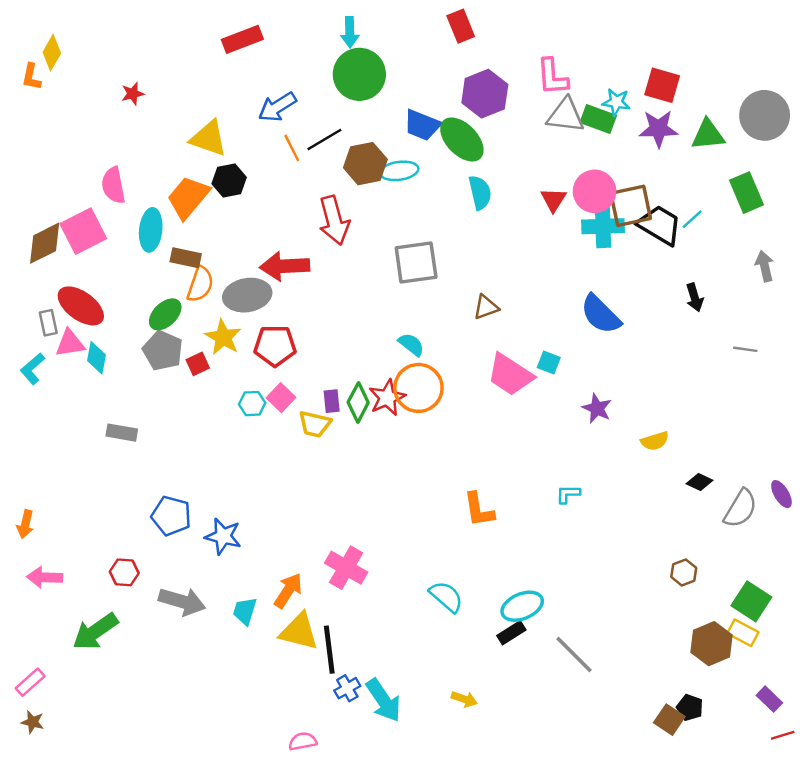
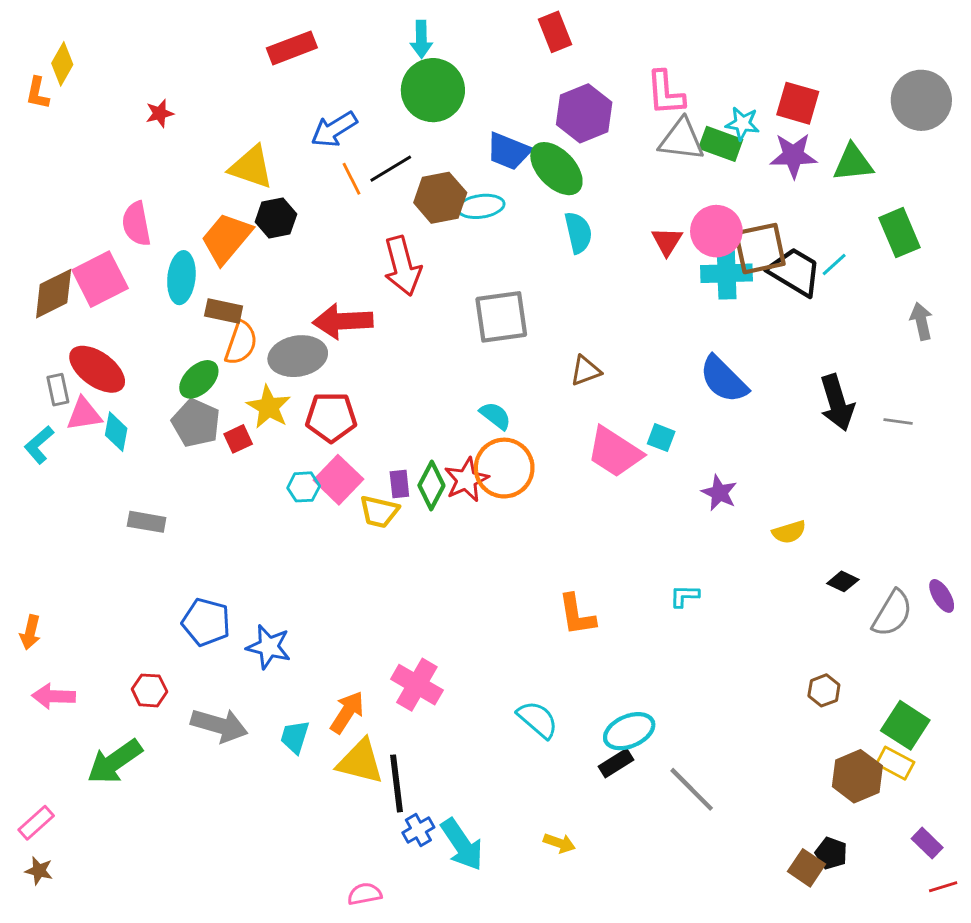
gray circle: (765, 115) -> (921, 100), moved
black arrow: (695, 297) -> (837, 403), moved, size x1.6
pink square: (281, 398) -> (338, 480), size x1.4

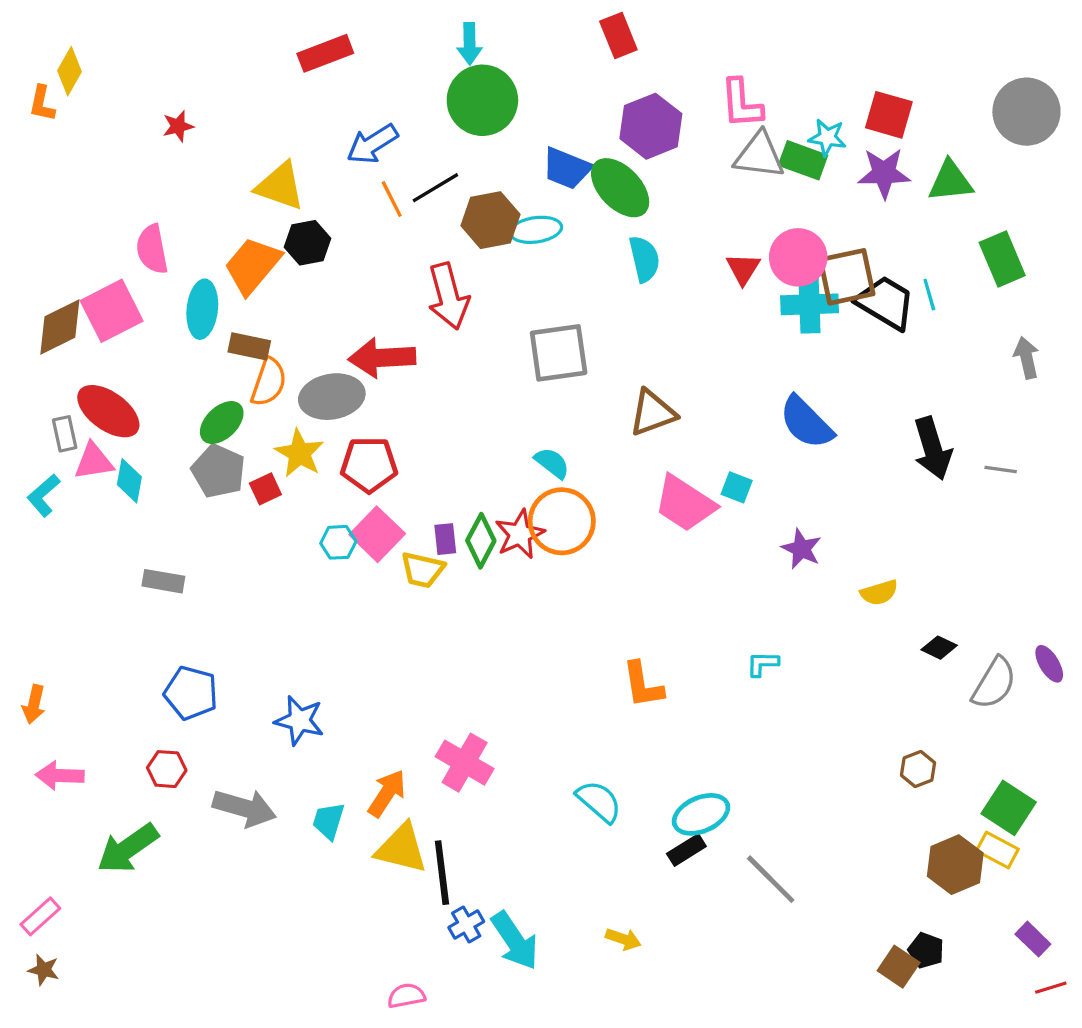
cyan line: (834, 265) -> (929, 295), turned -64
brown triangle: (586, 371) -> (652, 413), size x1.4
blue pentagon: (206, 622) -> (191, 693), moved

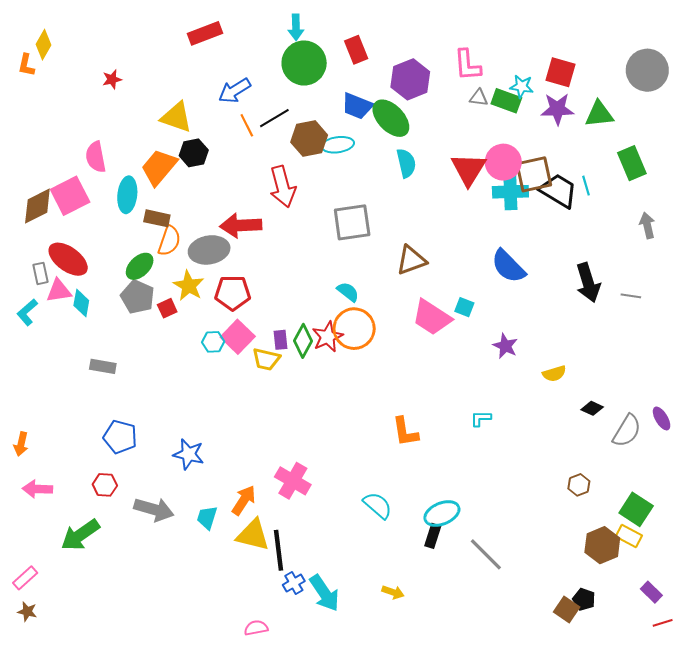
red rectangle: (618, 35) -> (356, 50), moved
gray triangle: (759, 155) -> (479, 98), size x0.6
red triangle: (743, 269) -> (469, 169), size x1.6
black rectangle: (686, 850) -> (433, 536), turned -40

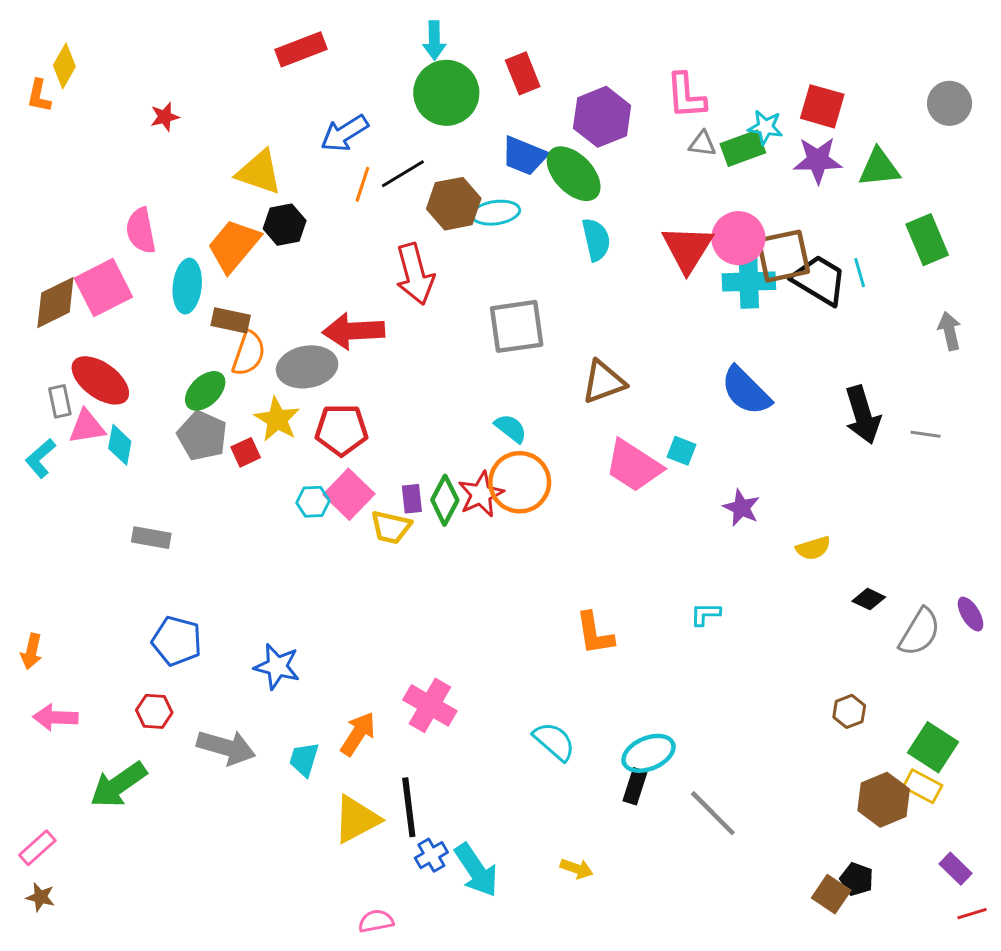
gray circle: (647, 70) -> (950, 103), size x0.7
green rectangle: (506, 101) -> (743, 148), turned -40
orange line: (247, 125) -> (362, 184), turned 45
yellow triangle: (253, 535) -> (356, 819), moved, turned -42

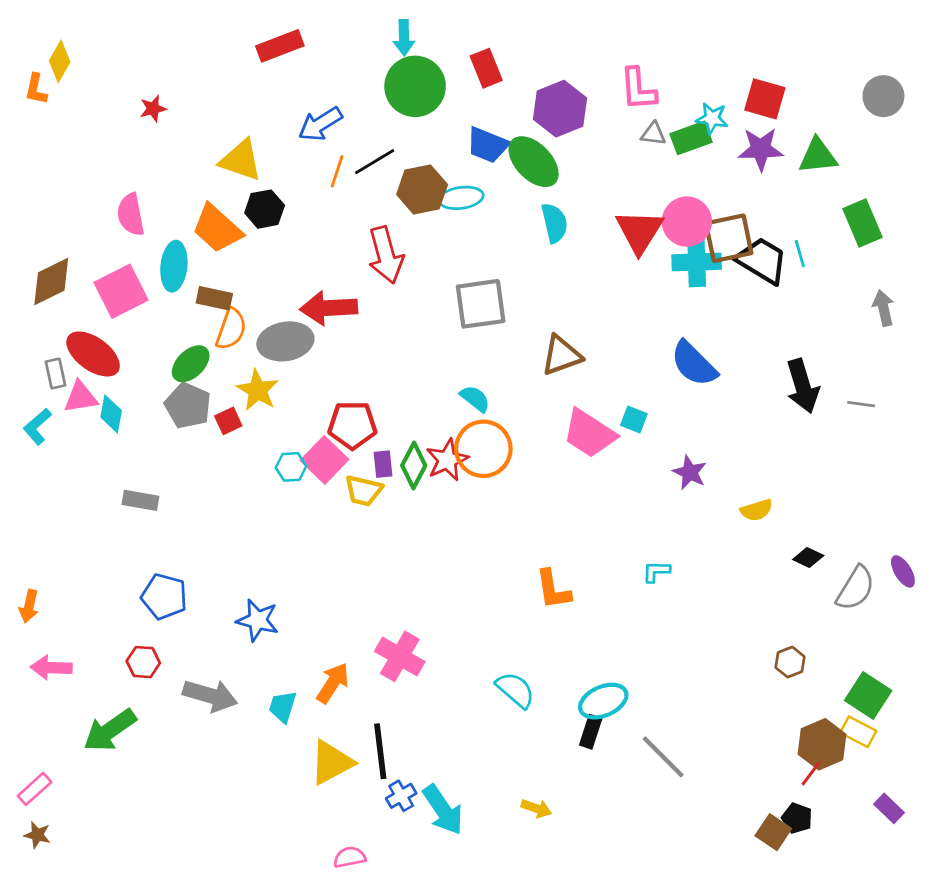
orange trapezoid: (234, 246) -> (217, 229), turned -88
pink square: (103, 288) -> (121, 291), moved
red pentagon: (341, 430) -> (352, 425), moved
red line: (972, 914) -> (811, 774), moved, turned -36

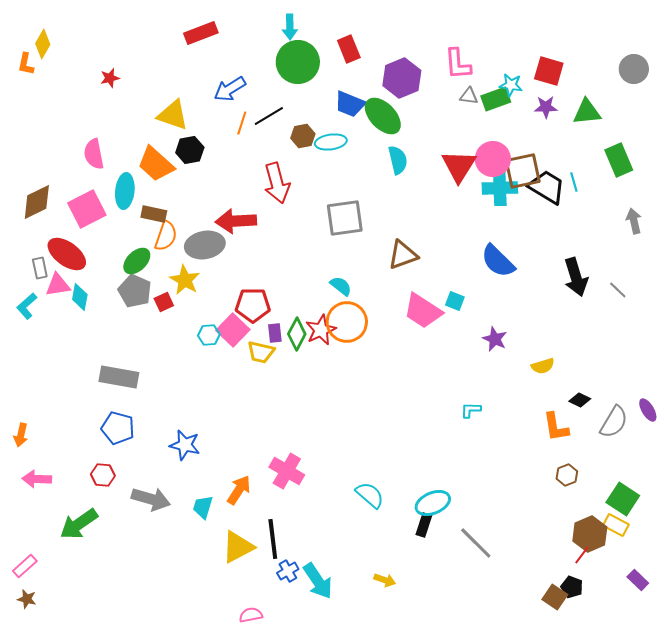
purple star: (761, 149) -> (546, 107), size x0.7
brown hexagon: (422, 190) -> (303, 136), size x0.7
gray line: (861, 404) -> (618, 290), turned 36
gray rectangle: (140, 500) -> (119, 377), moved, size x1.5
orange L-shape: (553, 590) -> (556, 427), moved

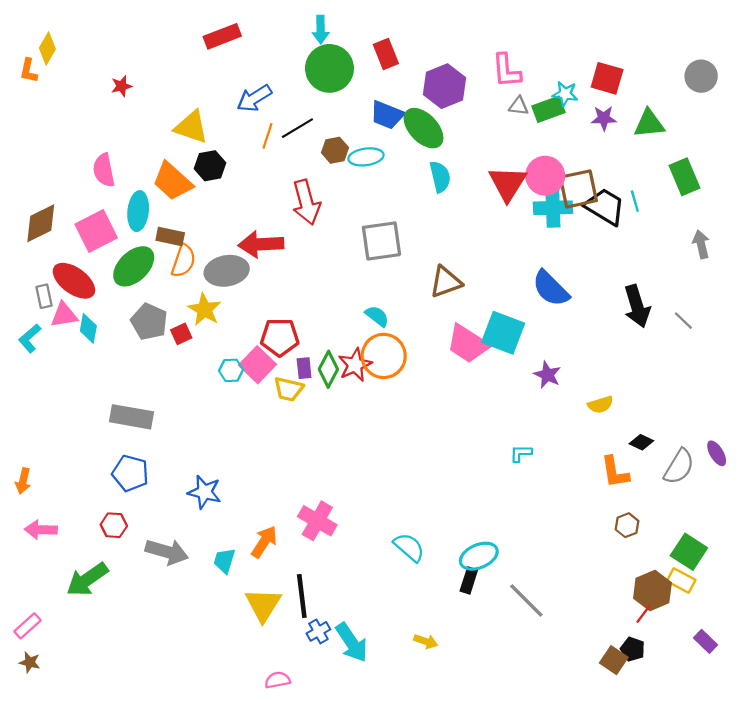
green ellipse: (137, 261) -> (134, 266), moved, size x1.4
cyan square: (455, 301) -> (503, 333), size x2.0
yellow triangle: (238, 547) -> (263, 605), turned -30

